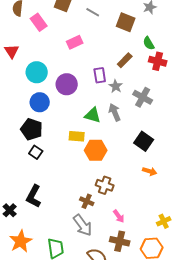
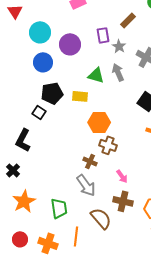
black pentagon: (32, 129) -> (52, 93), moved, turned -30
orange hexagon: (96, 150) -> (99, 122), moved
black L-shape: (34, 196) -> (23, 140), moved

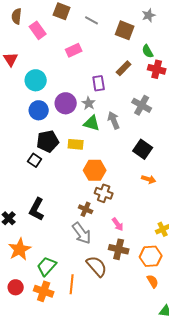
purple circle: (70, 44) -> (66, 103), moved
gray star: (119, 46) -> (89, 103), moved
black L-shape: (23, 140) -> (37, 209), moved
green trapezoid: (59, 208) -> (47, 266), moved, turned -130

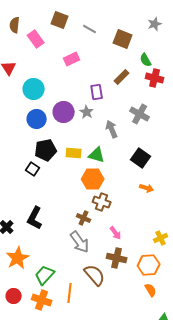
gray star: (149, 15) -> (155, 24), moved
green triangle: (92, 123) -> (97, 155), moved

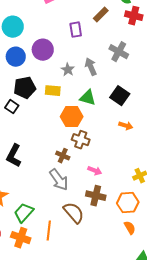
gray star: (87, 112) -> (68, 70), moved
green triangle: (97, 155) -> (88, 98), moved
pink arrow: (116, 233) -> (95, 171), turned -32

